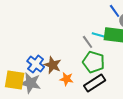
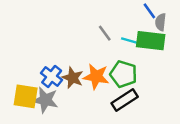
gray line: (88, 42) -> (105, 33), moved
orange star: (67, 79) -> (96, 77), moved, size x1.5

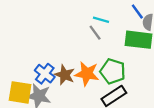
cyan line: (130, 41) -> (101, 20), moved

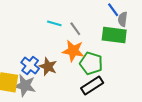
cyan line: (101, 20) -> (54, 23), moved
orange star: (87, 74) -> (73, 51), moved

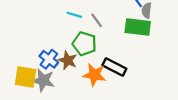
orange star: (73, 51) -> (94, 75), moved
green pentagon: (91, 63) -> (84, 44), moved
black rectangle: (92, 85) -> (114, 67), moved, turned 60

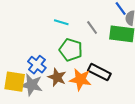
gray line: (97, 20) -> (92, 28), moved
brown star: (68, 60) -> (57, 77), moved

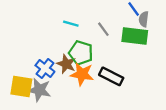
brown star: (57, 77) -> (66, 64), moved
orange star: (80, 79) -> (82, 74), moved

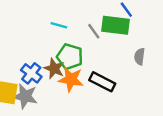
gray semicircle: (144, 19) -> (140, 57), moved
green rectangle: (135, 36) -> (115, 25), moved

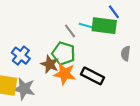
cyan line: (59, 25) -> (86, 26), moved
gray line: (94, 31) -> (70, 31), moved
blue cross: (31, 73) -> (21, 56), moved

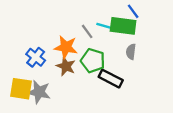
green pentagon: (64, 53) -> (93, 61), moved
gray semicircle: (126, 53) -> (131, 52), moved
orange star: (65, 74) -> (66, 47), moved

